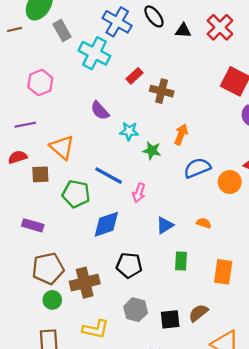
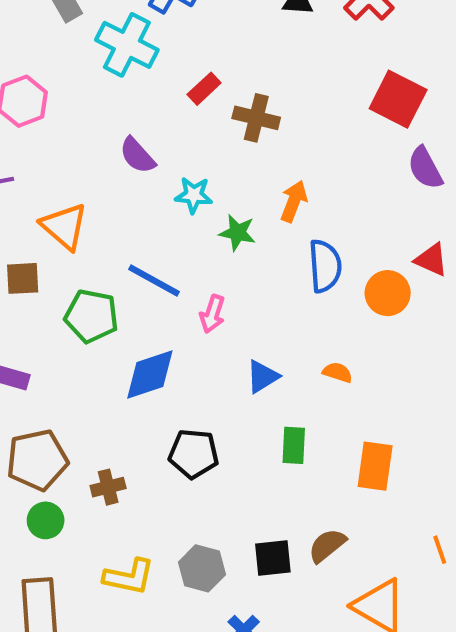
blue semicircle: (197, 168) -> (325, 266), turned 108
brown cross: (85, 283) -> (108, 487), size x0.6
gray hexagon: (136, 310) -> (202, 568), moved

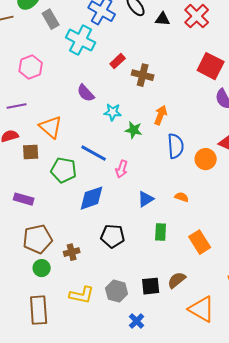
orange rectangle: (375, 466) -> (200, 242), turned -40

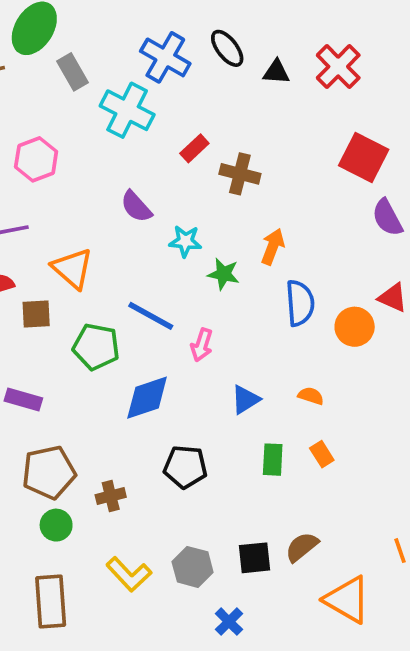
orange rectangle: (200, 242) -> (322, 454), moved, size x0.6
yellow L-shape: (82, 295) -> (129, 574), turned 35

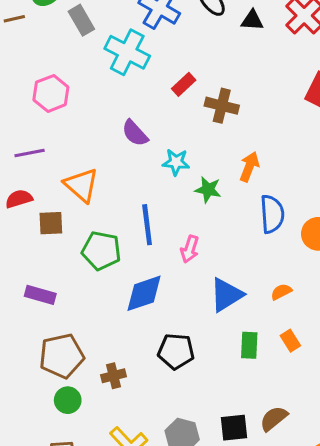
blue line: (151, 316) -> (147, 225), turned 54
orange semicircle: (311, 396) -> (281, 292), turned -45
blue triangle: (245, 400) -> (226, 295), size x1.4

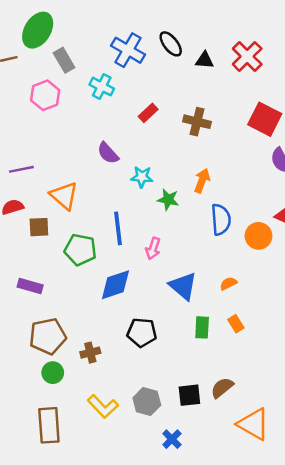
cyan cross: (127, 52) -> (102, 87), size x0.7
pink hexagon: (51, 93) -> (45, 95), moved
brown cross: (222, 106) -> (197, 122), moved
blue triangle: (226, 295) -> (183, 286), turned -48

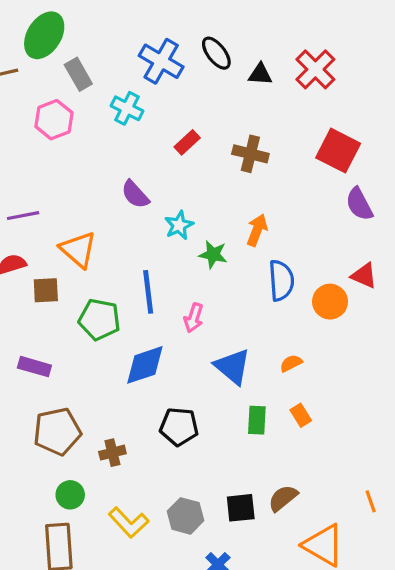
cyan star: (142, 177) -> (179, 225), turned -30
green circle: (53, 373) -> (70, 495), moved

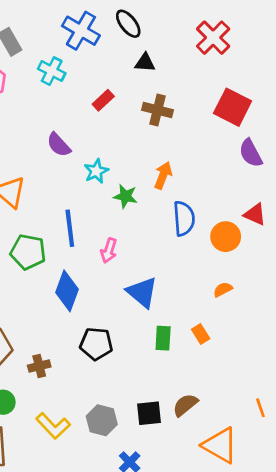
black triangle: (260, 74) -> (145, 63), moved
orange semicircle: (291, 363) -> (223, 289), moved
blue diamond: (145, 365) -> (67, 291), turned -51

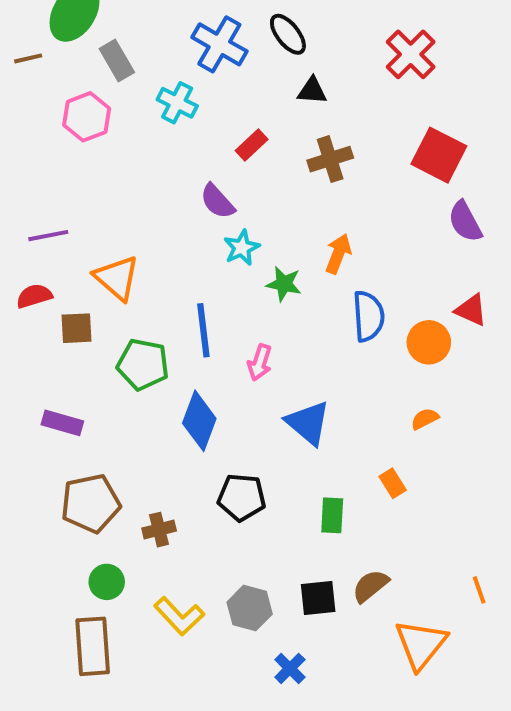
brown cross: (157, 110) -> (330, 159), turned -32
purple semicircle: (59, 145) -> (217, 201), moved
green rectangle: (163, 338) -> (332, 515), moved
orange triangle: (220, 445) -> (421, 644), turned 39

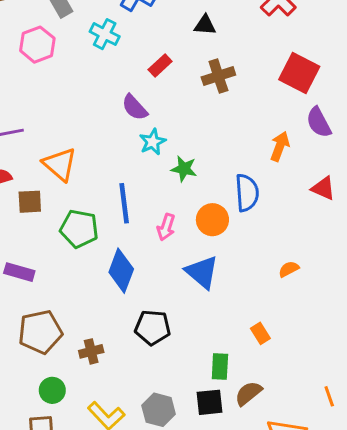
orange arrow: (338, 254) -> (280, 146), moved
orange circle: (429, 342) -> (212, 220), moved
orange rectangle: (393, 483) -> (260, 333), moved
green rectangle: (332, 515) -> (220, 366), moved

